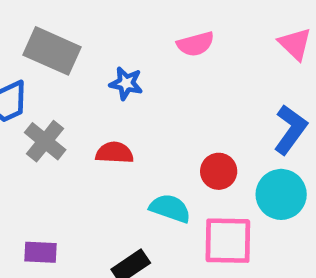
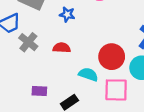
red circle: (219, 171) -> (112, 57), size x1.5
purple rectangle: (40, 252) -> (39, 91), moved

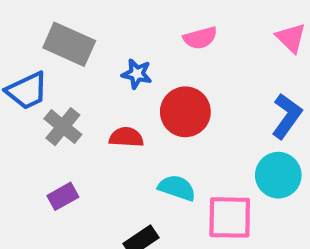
red circle: (112, 57) -> (185, 112), moved
purple rectangle: (39, 91) -> (63, 196), moved, turned -32

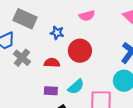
cyan semicircle: (177, 188) -> (76, 87), turned 120
purple rectangle: (63, 196) -> (51, 91), moved, turned 32

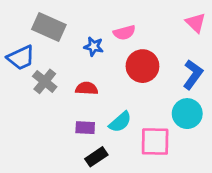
pink semicircle: (87, 16) -> (124, 33), moved
red circle: (80, 51) -> (142, 66), moved

